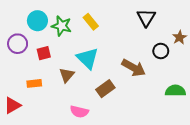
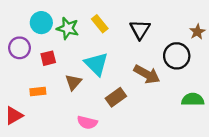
black triangle: (146, 18) -> (140, 29), moved
brown star: (180, 37) -> (197, 32), moved
black circle: (161, 51) -> (177, 56), size x1.5

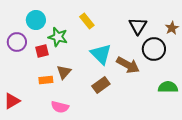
green star: (68, 28) -> (58, 37), moved
black triangle: (140, 29) -> (138, 26), moved
cyan triangle: (96, 64) -> (101, 54), moved
orange rectangle: (38, 91) -> (46, 80), moved
pink semicircle: (87, 122) -> (60, 107), moved

